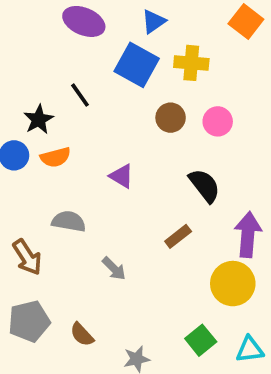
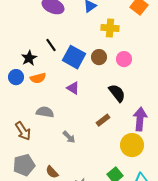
blue square: (137, 65) -> (74, 57), moved

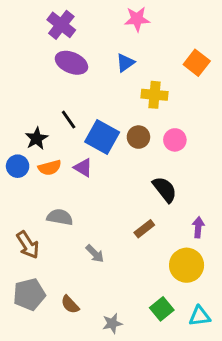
purple triangle: (73, 88) -> (83, 168), moved
purple arrow: (140, 119) -> (198, 227), size x0.6

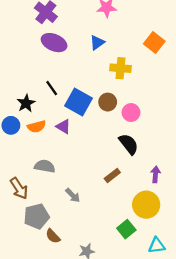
pink circle: (175, 140) -> (131, 113), moved
gray pentagon: (29, 294) -> (37, 216), moved
green square: (162, 309) -> (126, 229), moved

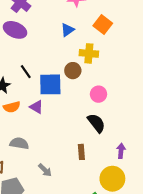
purple ellipse: (54, 43) -> (15, 30), moved
orange square: (154, 43) -> (103, 25), moved
blue square: (79, 102) -> (50, 84), turned -30
brown circle: (108, 102) -> (73, 71), moved
brown rectangle: (112, 176) -> (81, 152), turned -56

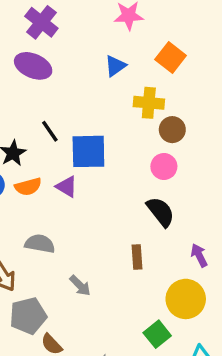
brown circle: (73, 71) -> (172, 130), moved
purple arrow: (121, 151) -> (199, 255), turned -32

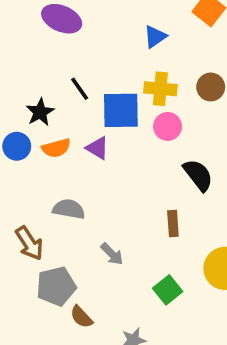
blue triangle: (115, 66) -> (155, 37), moved
yellow cross: (149, 103) -> (160, 89), moved
pink circle: (164, 166) -> (168, 126), moved
green square: (157, 334) -> (168, 290), moved

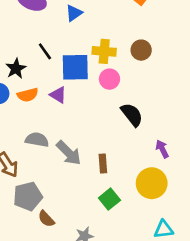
blue triangle: (155, 37) -> (74, 13), moved
brown rectangle: (173, 223) -> (103, 163), moved
gray arrow: (112, 254) -> (69, 153), moved, size x1.5

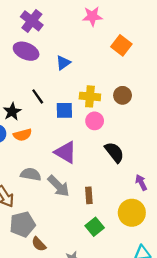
blue square: (75, 67) -> (64, 110), size x0.7
purple triangle: (58, 95) -> (66, 152), moved, size x1.5

